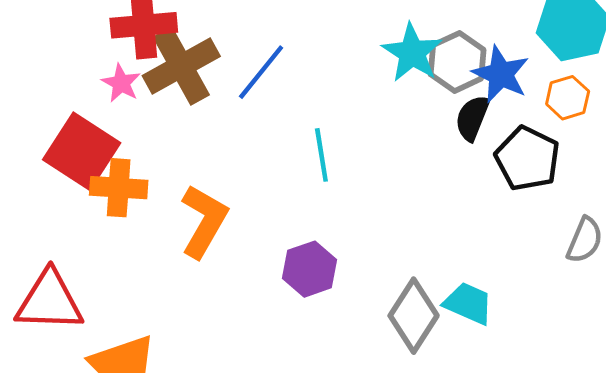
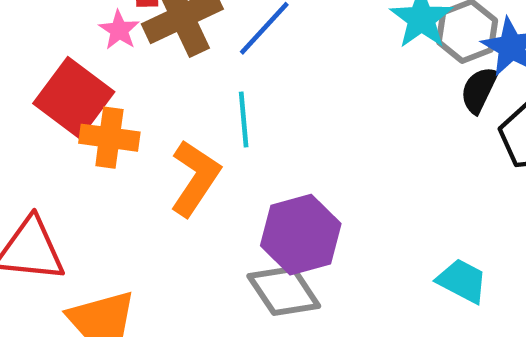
cyan line: (321, 155) -> (244, 119), moved
purple hexagon: (310, 269) -> (301, 235), size x1.4
gray diamond: (414, 316) -> (284, 291), moved, turned -70

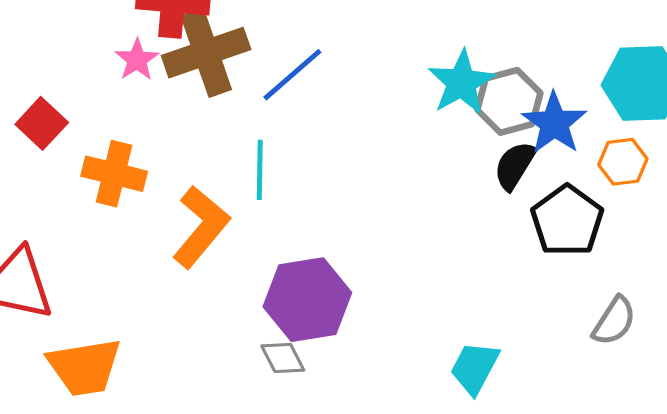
red square: (74, 98) -> (42, 123), moved, size x0.6
cyan trapezoid: (462, 281) -> (475, 368), turned -96
gray diamond: (284, 291) -> (283, 358), size x0.6

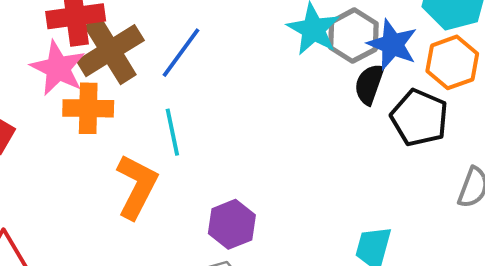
pink star: (137, 60) -> (58, 68), size x1.6
orange hexagon: (623, 162) -> (452, 62), size x1.4
orange cross: (114, 174) -> (88, 108), moved
purple hexagon: (307, 300) -> (232, 224), size x0.7

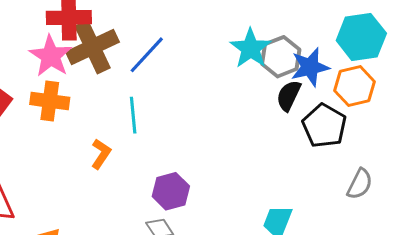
blue star: (392, 45) -> (310, 67), turned 30
orange cross: (88, 108) -> (50, 101), moved
orange L-shape: (137, 186) -> (101, 154), size x0.6

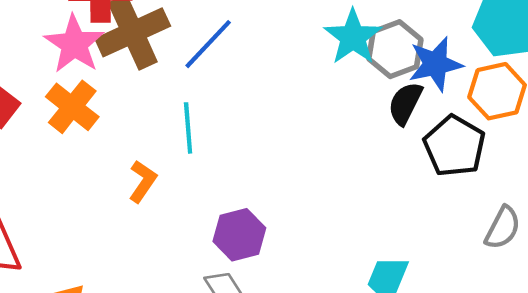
orange cross: (50, 101) -> (72, 107), turned 30

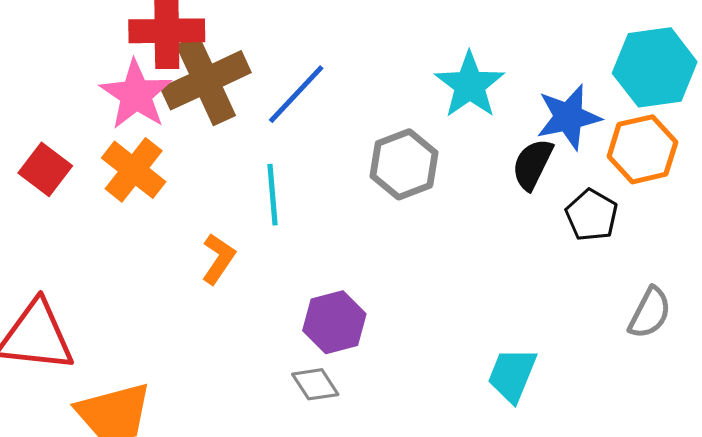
gray hexagon: (395, 49) -> (404, 164), moved
black pentagon: (454, 146) -> (592, 215), size x0.7

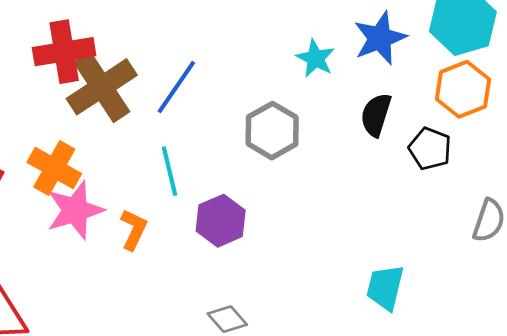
cyan star: (470, 85) -> (315, 58), size x0.7
pink star: (136, 95) -> (75, 210), moved, turned 30
blue star: (569, 117) -> (380, 38), moved
purple hexagon: (334, 322) -> (221, 221), moved

